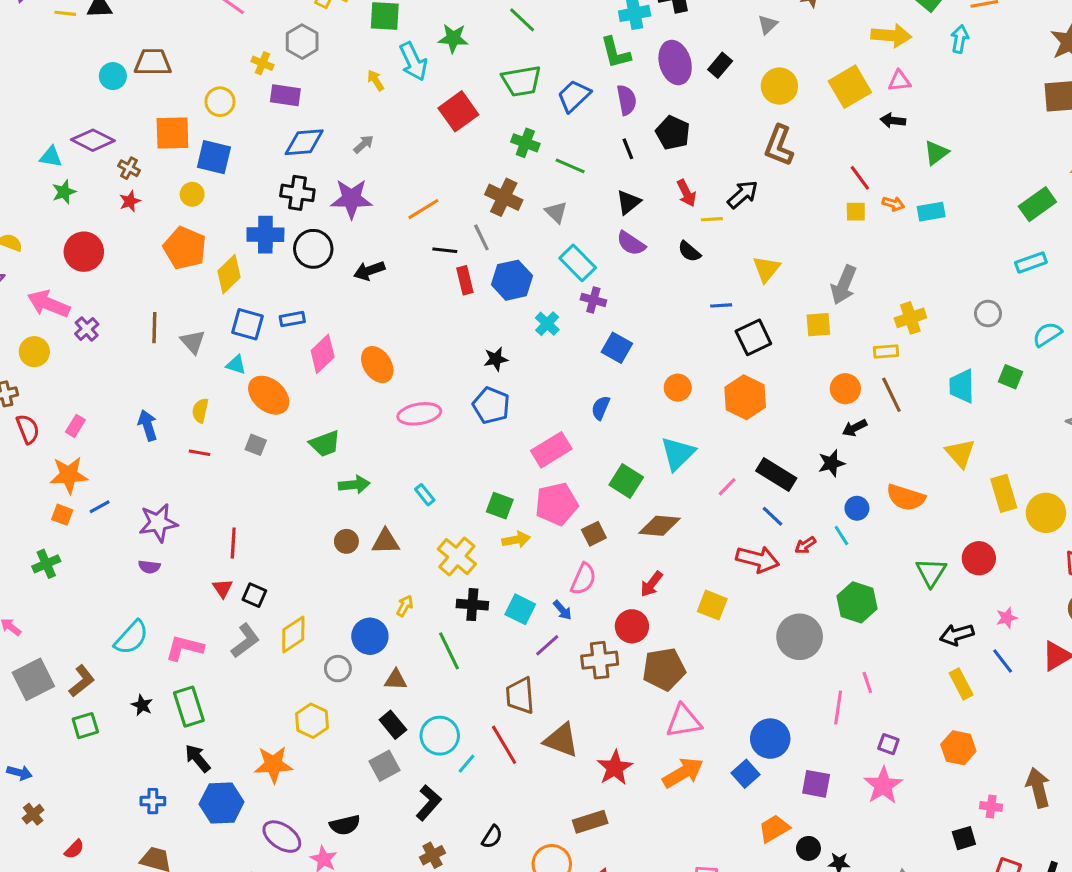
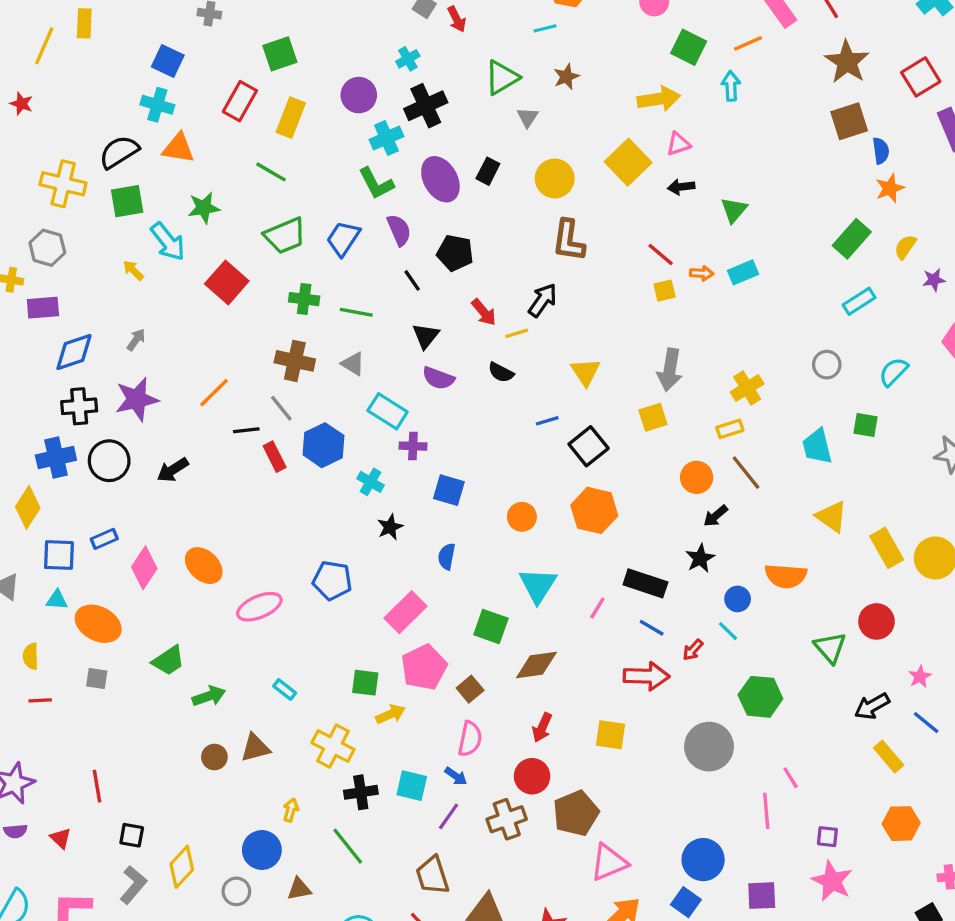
black star: (496, 359) -> (390, 527), moved
red triangle: (223, 588) -> (61, 838), moved

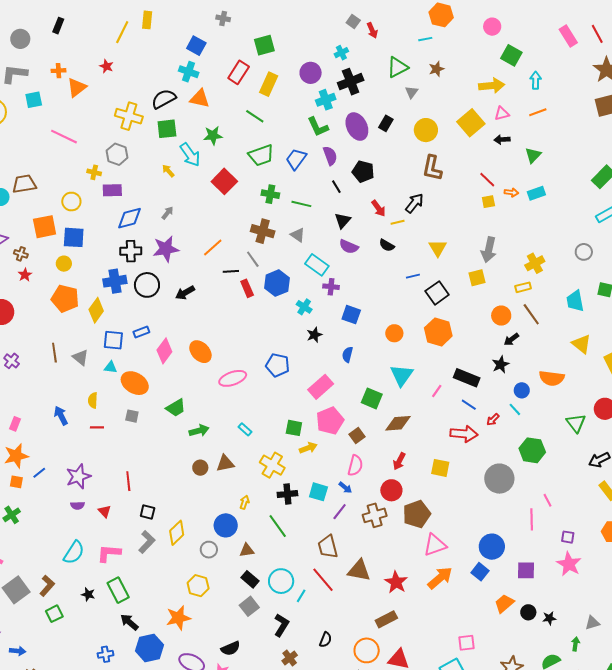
orange line: (748, 43) -> (538, 112), moved

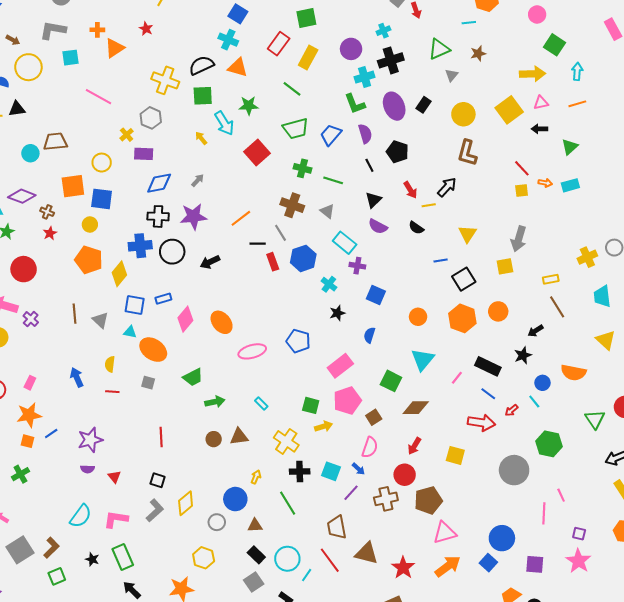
yellow cross: (94, 172) -> (127, 135), turned 32
yellow cross: (535, 263) -> (587, 257), moved
orange circle: (501, 316) -> (498, 311), moved
red line: (128, 481) -> (161, 437), moved

